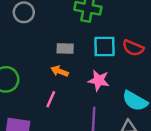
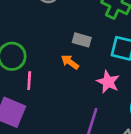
pink line: (51, 99) -> (29, 81), moved, turned -35

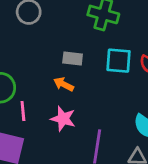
pink star: (108, 82) -> (63, 119), moved

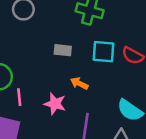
orange arrow: (64, 84) -> (79, 83), moved

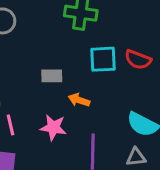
gray rectangle: (63, 50) -> (52, 76), moved

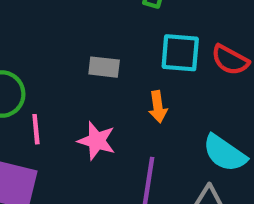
orange arrow: (79, 100) -> (158, 107), moved, turned -125

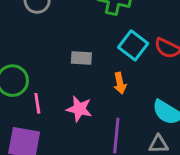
cyan square: (180, 53) -> (133, 45), turned 36

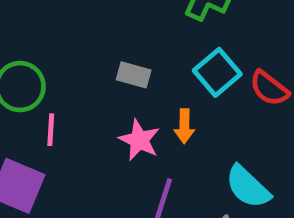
pink star: (79, 109) -> (139, 140), moved

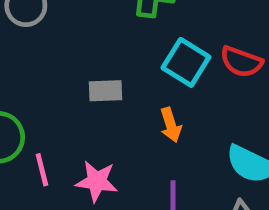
pink star: (139, 140) -> (97, 181), moved

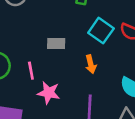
pink line: (42, 170) -> (31, 71), moved

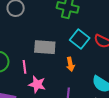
gray rectangle: (56, 44) -> (45, 47), size x1.5

